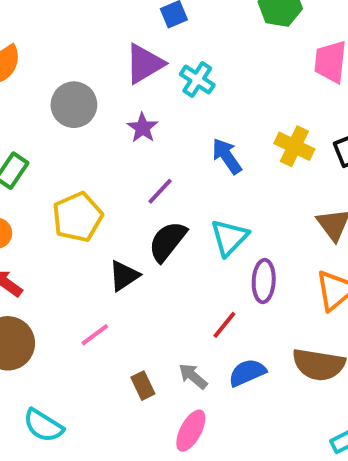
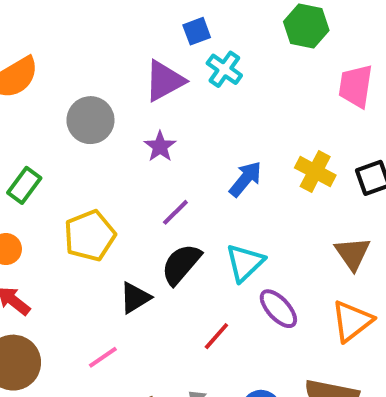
cyan cross: (197, 80) -> (224, 69), moved
blue arrow: (227, 156) -> (245, 179), turned 72
purple ellipse: (264, 281) -> (278, 309), turned -48
red line: (224, 325) -> (216, 336), moved

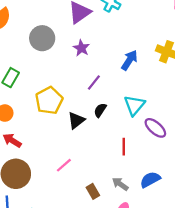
black semicircle: (181, 264) -> (100, 110), size x0.6
black triangle: (135, 298) -> (76, 120), moved
red line: (216, 336) -> (124, 147), turned -35

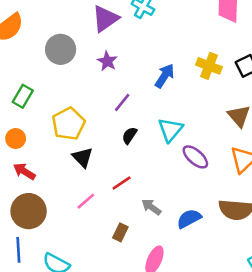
black triangle: (76, 120) -> (82, 157), moved, turned -36
red line: (124, 147) -> (122, 183), moved, turned 56
gray arrow: (120, 184) -> (151, 207), moved
brown rectangle: (93, 191) -> (120, 232), turned 56

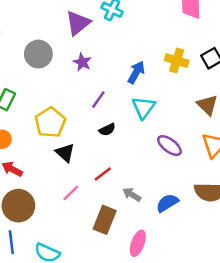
cyan triangle: (170, 130) -> (144, 108), moved
black semicircle: (129, 135) -> (107, 130), turned -147
brown rectangle: (120, 232) -> (105, 220), size x1.6

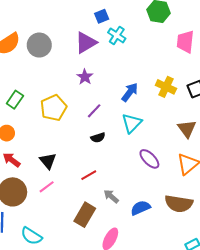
gray circle: (38, 54) -> (39, 45), moved
yellow pentagon: (50, 122) -> (54, 108), moved
black triangle: (65, 153) -> (48, 161), moved
pink line: (71, 193) -> (47, 187), moved

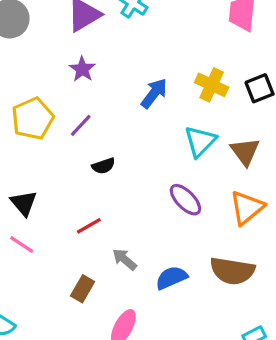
purple line: (94, 111) -> (81, 125), moved
cyan triangle: (132, 123) -> (200, 141), moved
pink line: (47, 187) -> (22, 244), turned 70
brown rectangle: (85, 215) -> (83, 289), size x0.7

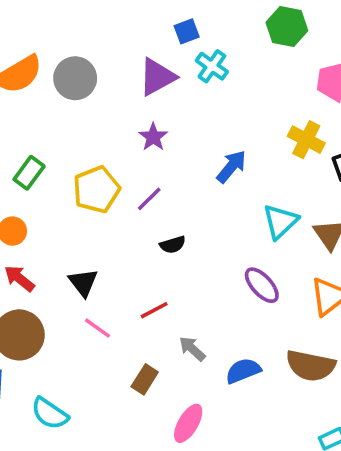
yellow cross: (212, 85) -> (306, 140), moved
pink line: (22, 244) -> (98, 328), moved

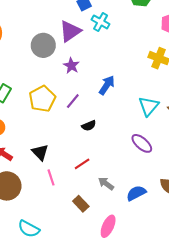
gray circle: (75, 78) -> (43, 45), moved
blue arrow: (231, 167) -> (107, 85), moved
pink line: (98, 328) -> (51, 177), turned 42
brown rectangle: (145, 379) -> (81, 204), turned -70

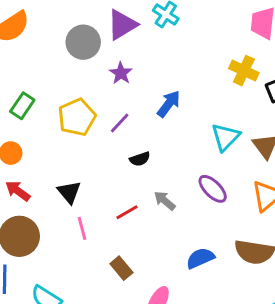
gray arrow: (106, 184) -> (165, 201), moved

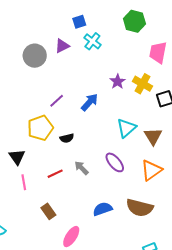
purple triangle: (122, 25) -> (62, 46), size x0.7
purple star: (121, 73) -> (118, 82), moved
yellow pentagon: (77, 117) -> (40, 128), moved
purple line: (120, 123) -> (57, 101), moved

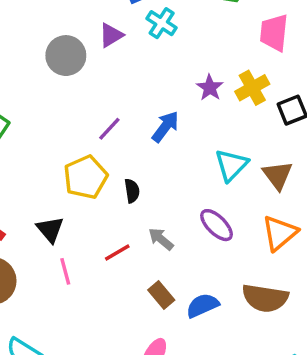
yellow cross: (142, 84) -> (252, 88), turned 36
black semicircle: (67, 138) -> (132, 191), turned -80
brown rectangle: (48, 211) -> (161, 295), moved

